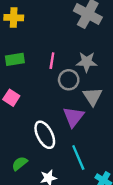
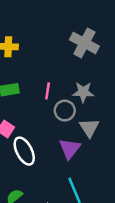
white ellipse: (45, 135) -> (24, 151), moved

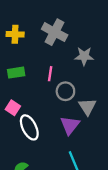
gray cross: (84, 43) -> (55, 32), moved
gray star: (83, 92) -> (84, 56), moved

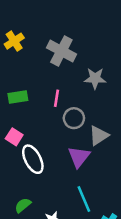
yellow cross: (15, 34) -> (14, 41), moved, turned -35
gray triangle: (87, 107) -> (99, 136), turned 30

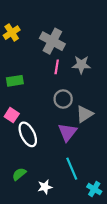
pink line: (56, 98) -> (57, 67), moved

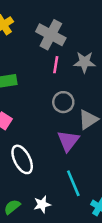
white ellipse: (28, 134) -> (22, 159), moved
green semicircle: (19, 174) -> (12, 207), moved

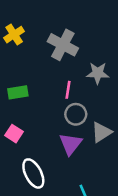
pink line: (56, 65) -> (68, 90), moved
purple triangle: (68, 141) -> (71, 144), moved

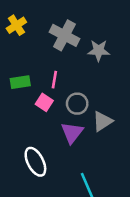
gray star: (98, 73) -> (99, 51), moved
pink line: (68, 90) -> (54, 80), moved
pink square: (14, 134) -> (44, 102), moved

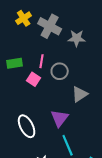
yellow cross: (16, 25) -> (24, 18), moved
gray circle: (77, 104) -> (60, 71), moved
purple triangle: (72, 133) -> (60, 118), moved

